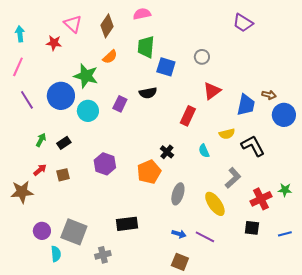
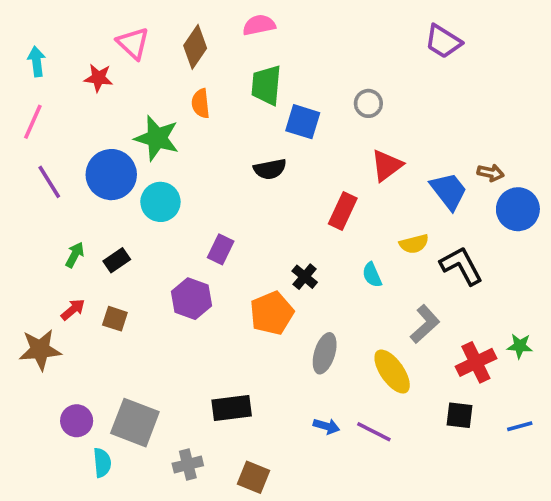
orange semicircle: (110, 57) -> (201, 103), turned 126
purple rectangle: (120, 104) -> (221, 249), moved
blue trapezoid: (246, 105) -> (449, 191), turned -50
brown square: (63, 175) -> (115, 319), turned 32
brown square: (180, 262) -> (253, 477), moved

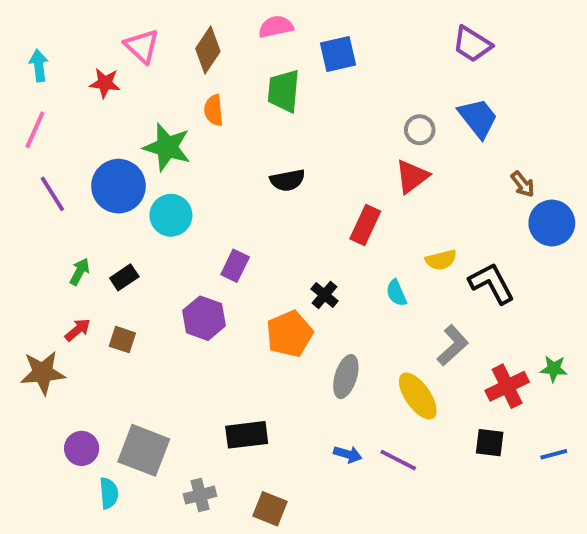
gray circle: (368, 103) -> (420, 130), moved
blue square: (303, 122) -> (338, 54), moved, turned -30
brown arrow: (491, 173) -> (523, 184), turned 40
blue trapezoid: (449, 191) -> (478, 118), moved

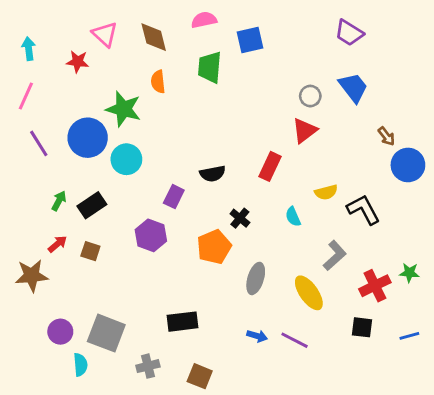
brown diamond: (208, 50) -> (154, 37), turned -48
black semicircle: (288, 180) -> (213, 174), moved
black rectangle: (124, 277) -> (92, 205), size x1.4

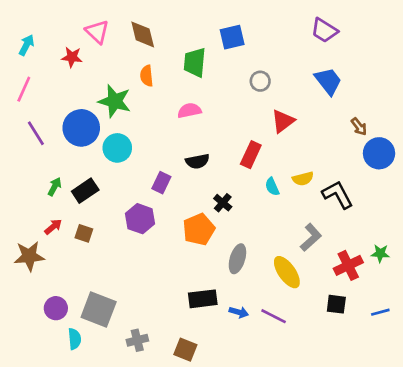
pink semicircle: (204, 20) -> (189, 111), moved
cyan arrow: (29, 49) -> (26, 45), turned 35
gray circle: (310, 96) -> (260, 81), moved
cyan semicircle: (293, 217) -> (272, 187), moved
black rectangle: (182, 322) -> (203, 299), moved

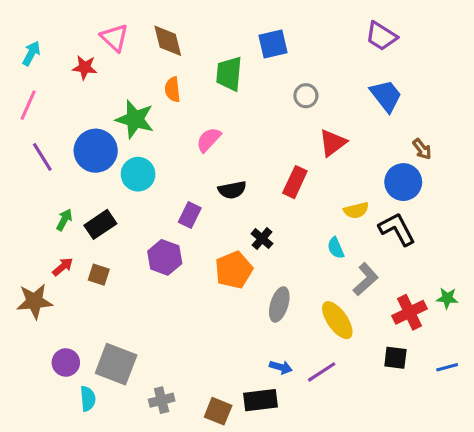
pink semicircle: (189, 111) -> (209, 140), moved, turned -35
blue circle: (379, 153) -> (403, 182), moved
cyan semicircle: (272, 187) -> (336, 248), moved
black rectangle: (203, 299) -> (260, 400), moved
purple line: (274, 316) -> (322, 372), turned -60

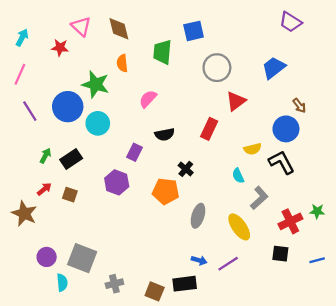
purple trapezoid: (381, 36) -> (290, 22), moved
gray circle: (306, 96) -> (217, 68), size x1.6
blue trapezoid: (386, 96) -> (274, 68), turned -90
orange pentagon: (234, 270) -> (166, 191), turned 30
brown star: (34, 301) -> (24, 214), turned 30

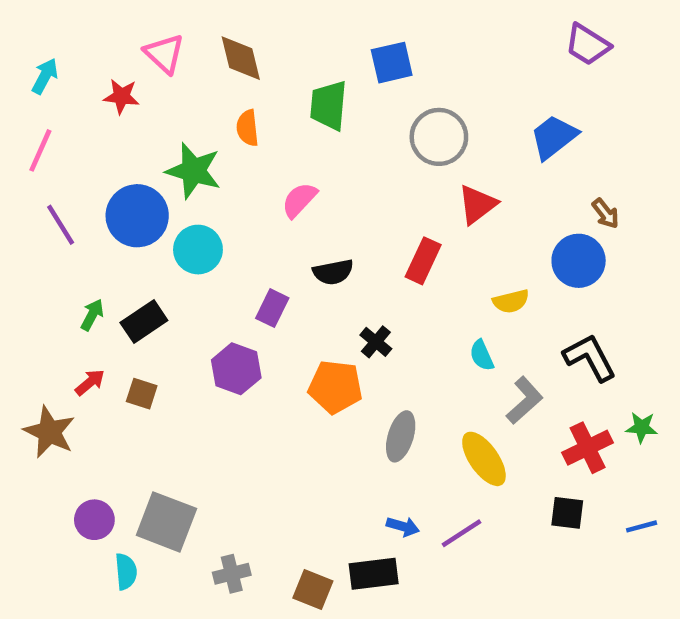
black L-shape: (282, 162) -> (590, 358), moved

